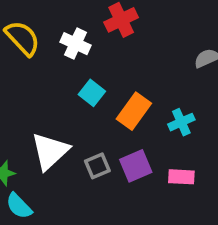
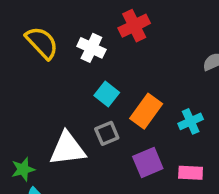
white triangle: (50, 151) -> (67, 149), turned 36
gray square: (97, 166) -> (107, 133), moved

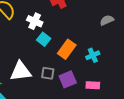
white cross: (91, 48) -> (35, 21), moved
gray square: (107, 133) -> (48, 73), moved, turned 32

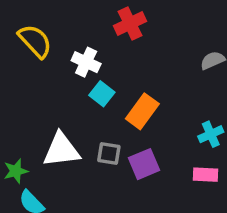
cyan cross: (93, 55) -> (211, 134), moved
pink rectangle: (93, 85) -> (206, 175), moved

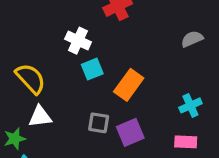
yellow semicircle: (35, 41) -> (31, 79), moved
cyan square: (102, 94) -> (92, 69), turned 30
white triangle: (61, 150) -> (40, 117), moved, size x0.7

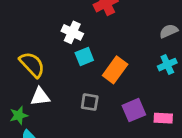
cyan cross: (190, 105) -> (167, 65), moved
purple square: (130, 132) -> (134, 110), moved

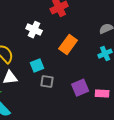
cyan square: (84, 57) -> (37, 66), moved
orange rectangle: (115, 70) -> (68, 45), moved

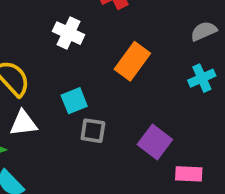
purple square: (80, 88) -> (155, 142), turned -30
pink rectangle: (102, 94) -> (189, 174), moved

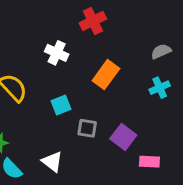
white triangle: (23, 123) -> (52, 162), moved, turned 45
gray square: (93, 131) -> (87, 128), moved

